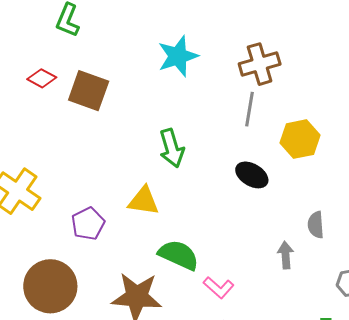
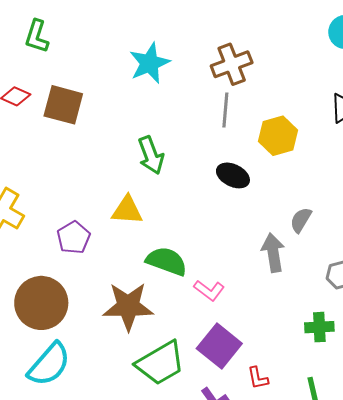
gray semicircle: (316, 225) -> (301, 220), turned 40
gray arrow: (286, 255) -> (273, 253), size x1.4

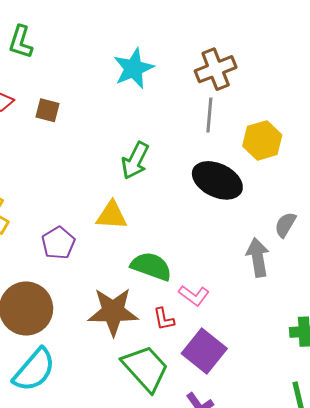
brown square: (63, 105) -> (47, 110), size x0.6
green arrow: (151, 155) -> (135, 160), turned 48
black ellipse: (233, 175) -> (217, 180), size x1.5
green trapezoid: (160, 363) -> (145, 368), turned -102
red L-shape: (258, 378) -> (164, 319), moved

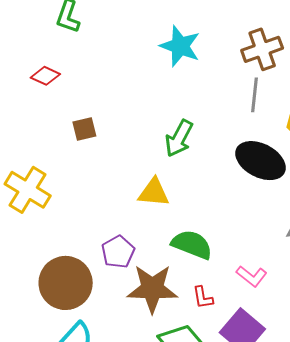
cyan star: (134, 68) -> (180, 46), turned -30
brown square: (47, 110) -> (84, 129), moved, turned -30
purple pentagon: (58, 243) -> (118, 252), moved
pink L-shape: (194, 295) -> (252, 276), moved

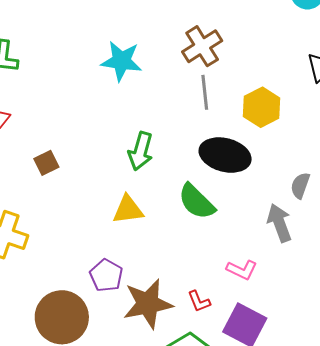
green semicircle: (192, 245) -> (196, 202), moved, turned -144

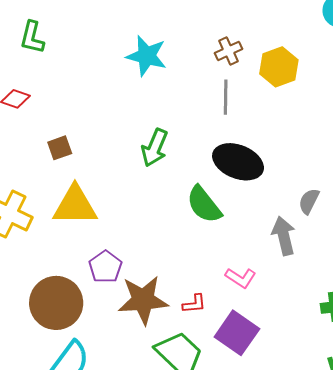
brown cross: (202, 46) -> (228, 51), size x0.7
yellow hexagon: (262, 107) -> (279, 67), moved
yellow triangle: (128, 210) -> (75, 206), moved, size x1.4
red L-shape: (199, 301) -> (194, 304), turned -80

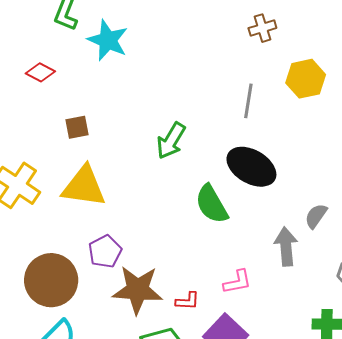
brown cross: (228, 51) -> (262, 28), moved
cyan star: (147, 56) -> (108, 40), moved
pink L-shape: (241, 278) -> (237, 282), turned -52

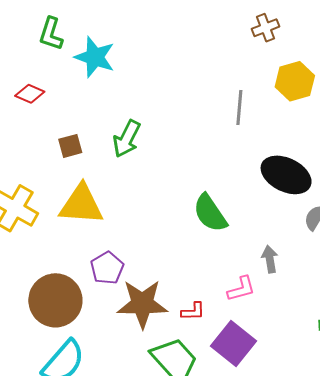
brown cross: (262, 28) -> (265, 28), moved
green arrow: (171, 141) -> (127, 139), moved
black ellipse: (251, 167) -> (286, 175), moved
gray arrow: (286, 247) -> (270, 259), moved, size x0.7

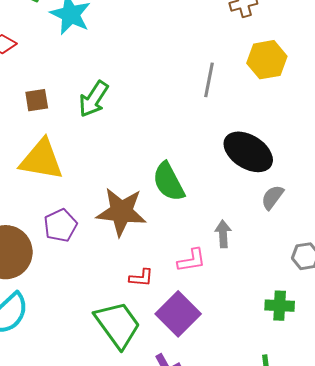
brown star: (142, 304) -> (121, 212), moved

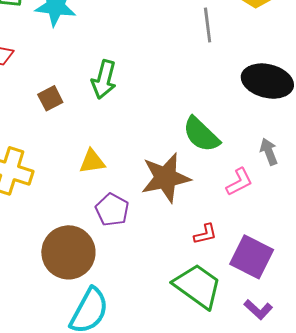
yellow triangle: (41, 160) -> (92, 161), moved, size x0.6
gray arrow: (223, 234) -> (269, 152), moved
pink L-shape: (192, 260) -> (239, 182), moved

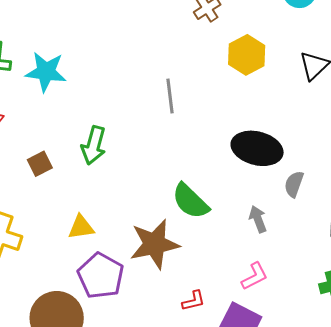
gray line: (208, 25) -> (170, 96), moved
pink L-shape: (239, 182) -> (255, 276), moved
purple pentagon: (112, 210) -> (101, 276), size x1.4

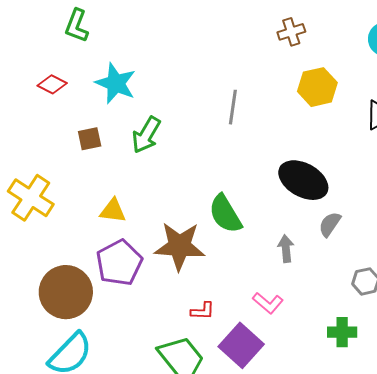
cyan star: (46, 72) -> (116, 83), moved
pink L-shape: (255, 276) -> (268, 303), turned 52

